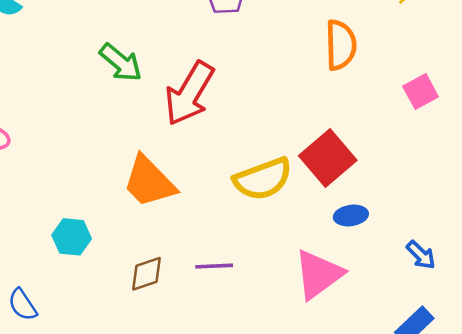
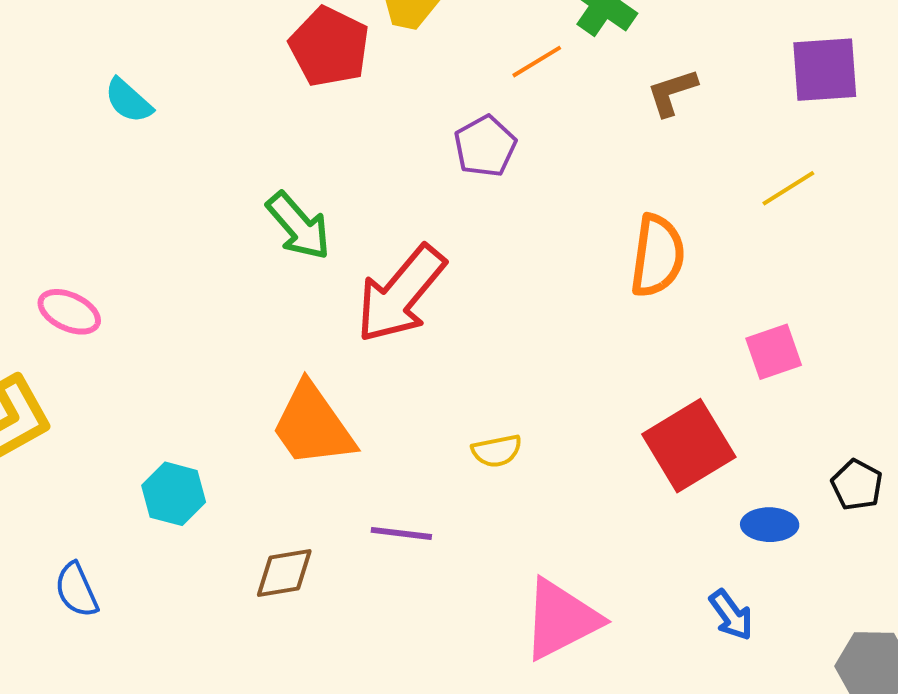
red square: (328, 158) -> (689, 446), moved
yellow semicircle: (263, 179) -> (497, 451), size x0.5
blue ellipse: (351, 215) -> (770, 525), moved
purple line: (214, 266) -> (401, 533), moved

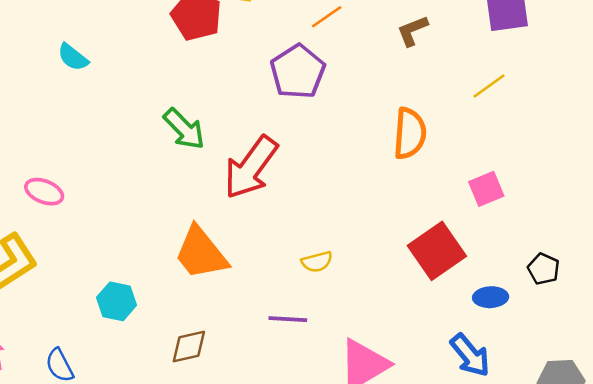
purple pentagon: (485, 146) -> (298, 72), size x1.4
purple line: (401, 533) -> (288, 319), moved
blue arrow: (731, 615) -> (470, 355), size x1.4

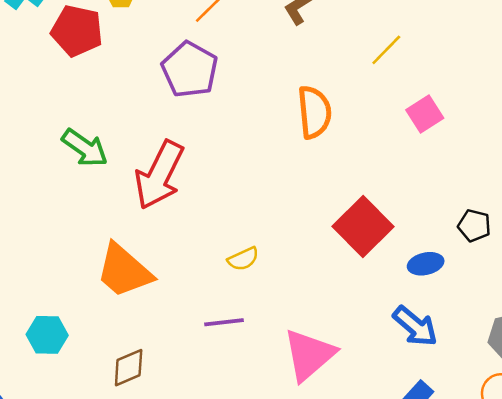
pink square: (486, 189) -> (425, 114), moved

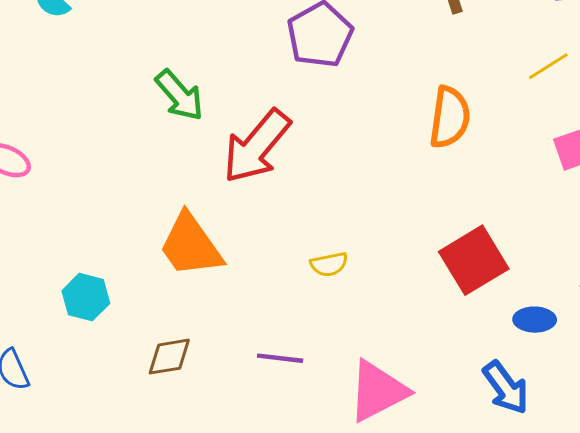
purple line: (224, 322) -> (280, 358), moved

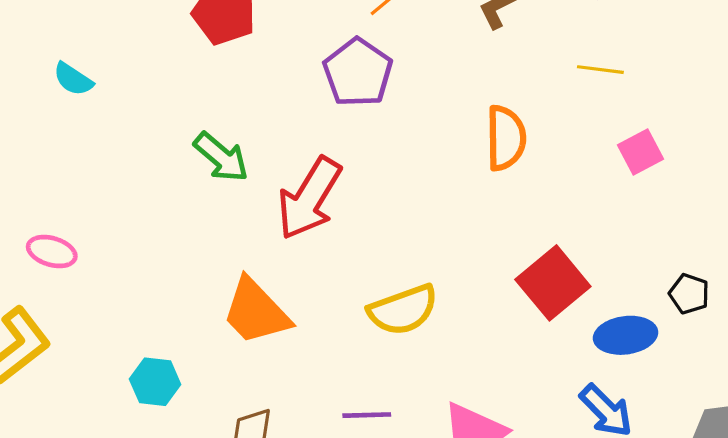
yellow line: (548, 66) -> (600, 70), turned 48
yellow semicircle: (329, 264) -> (403, 310), size x1.8
blue ellipse: (535, 320) -> (626, 335), size x1.4

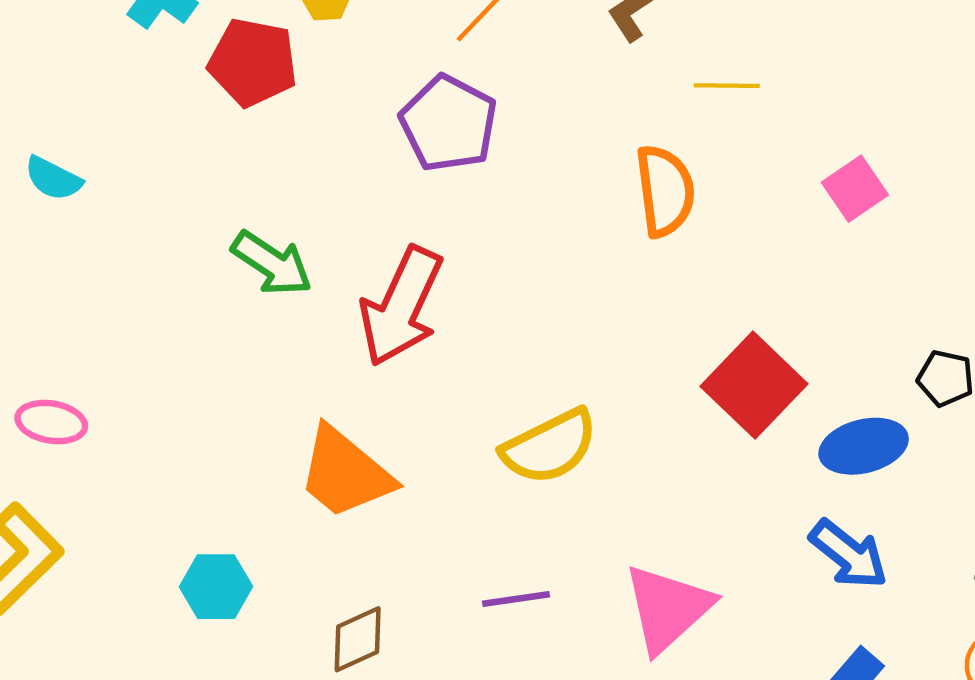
yellow line: (600, 70) -> (727, 86), moved

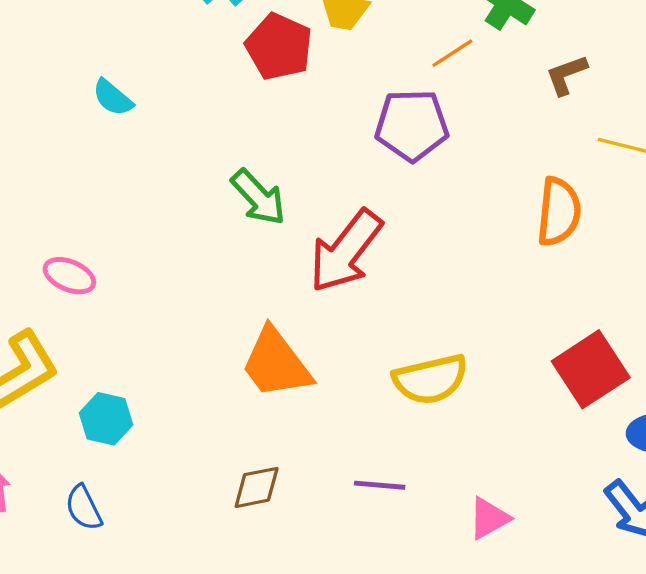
purple pentagon: (449, 123) -> (412, 125), turned 30
cyan hexagon: (216, 587) -> (106, 419), moved
pink triangle: (668, 608) -> (489, 518), size x0.6

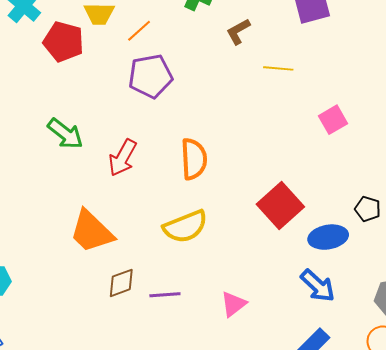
orange line: (452, 53) -> (139, 31), moved
orange semicircle: (559, 212) -> (194, 159), moved
red arrow: (346, 251) -> (123, 158), size x0.7
brown diamond: (257, 487) -> (121, 283), moved

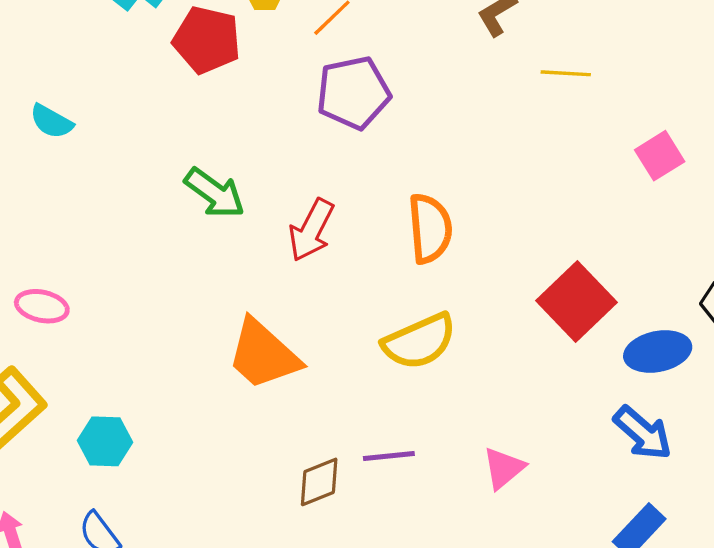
brown diamond: (121, 283) -> (319, 482), moved

